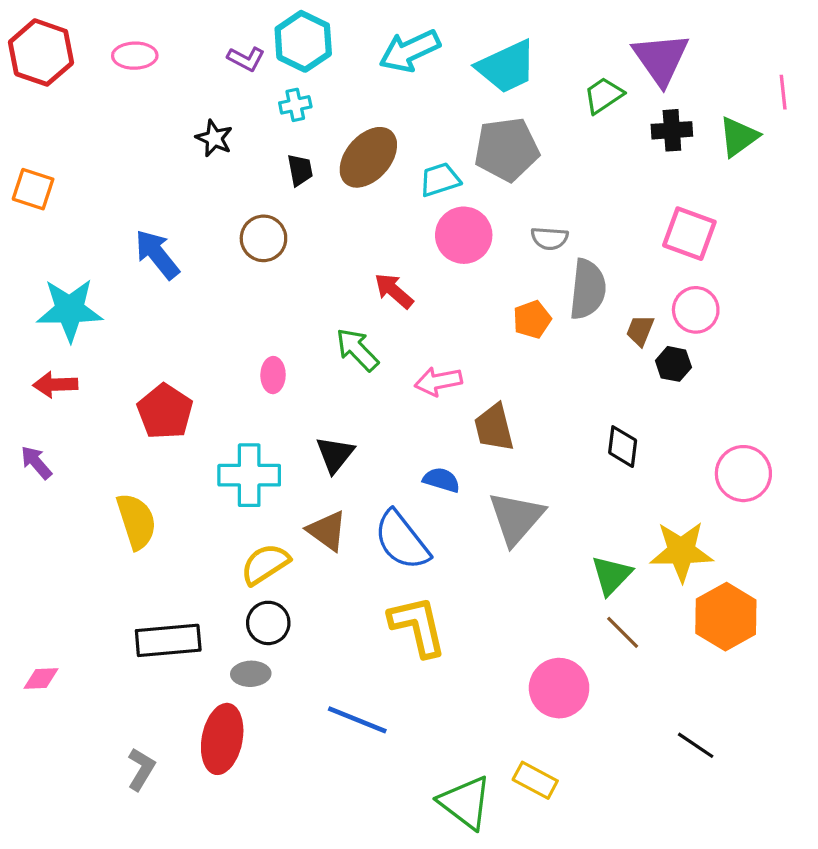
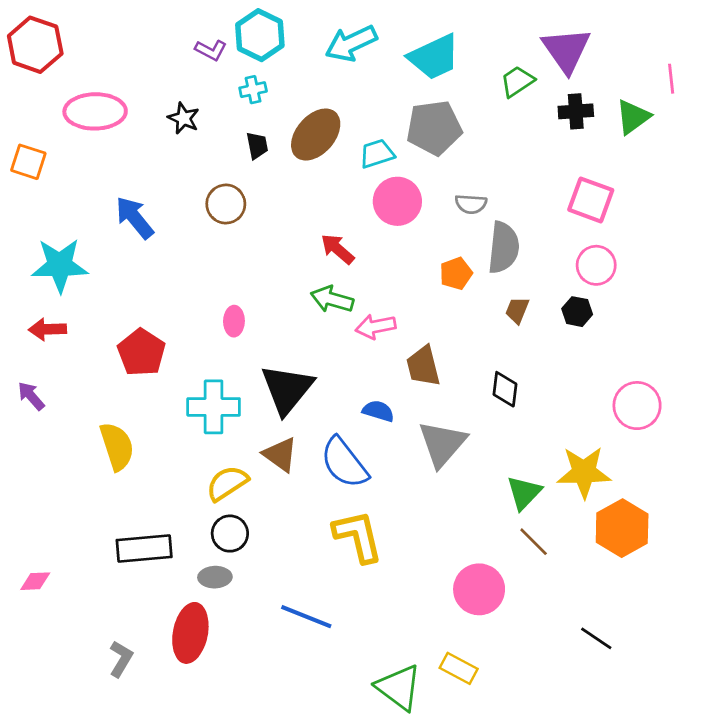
pink ellipse: (135, 56) -> (95, 111), moved, size x1.6
brown trapezoid: (640, 331) -> (517, 310), moved
green arrow: (357, 350) -> (332, 299), moved, turned -30
black diamond: (623, 447) -> (505, 389), moved
black triangle: (335, 454) -> (287, 389), size x1.6

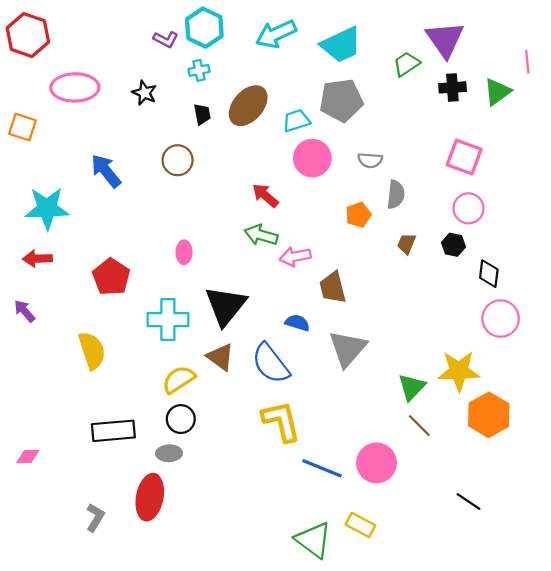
gray semicircle: (504, 248) -> (396, 194), size x0.7
black diamond: (505, 389) -> (489, 274), moved
blue line: (306, 617) -> (322, 468), moved

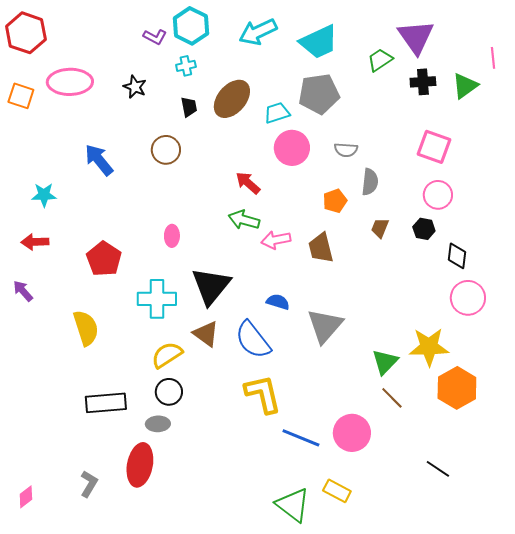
orange square: (22, 127) -> (21, 96), moved
cyan star: (47, 208) -> (44, 195), size x0.6
brown trapezoid: (333, 288) -> (321, 248), moved
pink diamond: (28, 456) -> (26, 497), moved, turned -35

